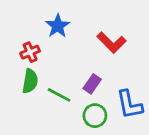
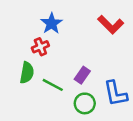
red L-shape: (111, 42) -> (111, 25), moved
red cross: (30, 52) -> (40, 47), moved

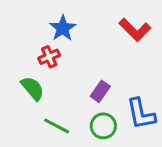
green semicircle: (27, 73) -> (33, 88), turned -50
green line: (53, 85) -> (57, 126), moved

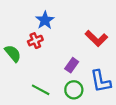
red L-shape: (135, 30) -> (96, 38), moved
green semicircle: (33, 88) -> (13, 53), moved

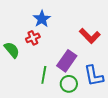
purple rectangle: (72, 65) -> (67, 61), size x1.5
green line: (41, 90) -> (44, 75), moved, turned 72

